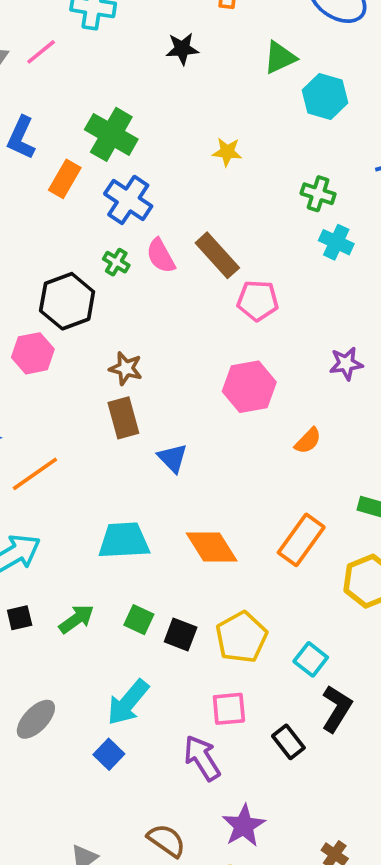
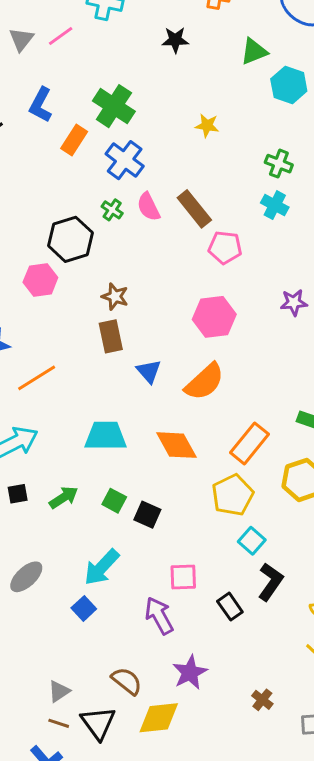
cyan cross: (336, 242) -> (275, 205), moved
orange semicircle: (308, 441) -> (205, 382), moved, size x1.8
yellow pentagon: (241, 637) -> (233, 495), moved

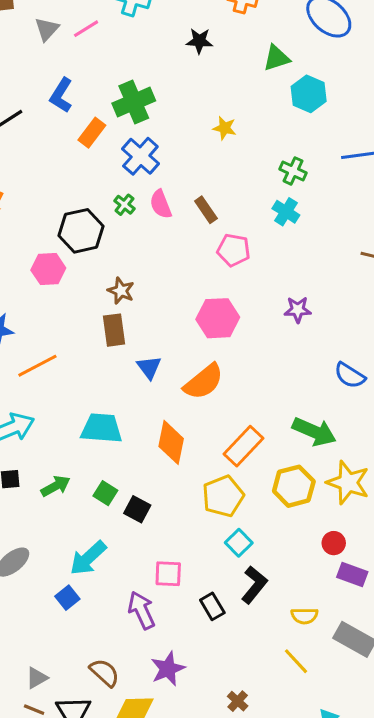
green cross: (114, 106) -> (134, 102), turned 30
brown rectangle: (194, 209) -> (206, 210), size x0.7
orange diamond: (176, 445) -> (171, 442), turned 36

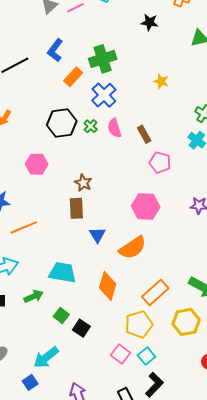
black hexagon: (81, 231) -> (62, 123), moved
green arrow: (55, 486) -> (34, 296), moved
pink square: (168, 574) -> (121, 354), moved, turned 30

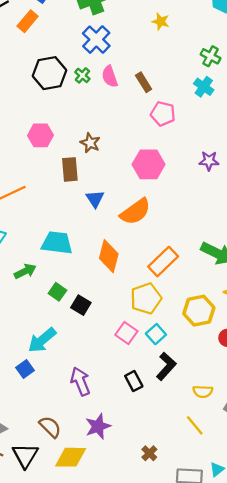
orange rectangle: (73, 77) -> (28, 21), moved
pink hexagon: (37, 164) -> (40, 135), moved
brown star: (83, 183) -> (90, 143), moved
yellow hexagon: (186, 322) -> (199, 311), moved

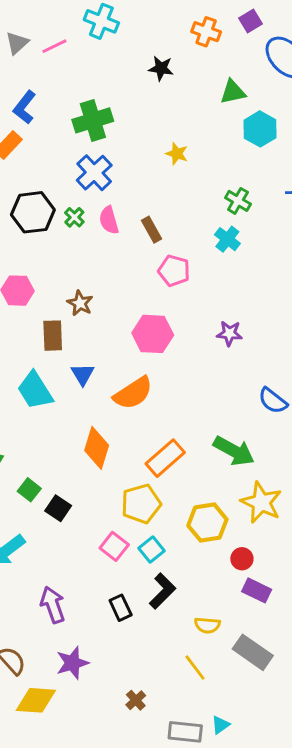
cyan trapezoid: (57, 243) -> (35, 390), moved, turned -132

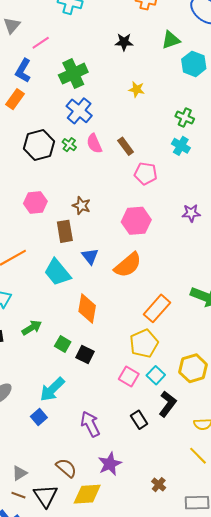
pink line: (54, 46) -> (41, 43), moved
black star: (161, 68) -> (124, 42), moved
orange diamond: (97, 448) -> (87, 309), moved
yellow hexagon: (207, 523) -> (193, 368), moved

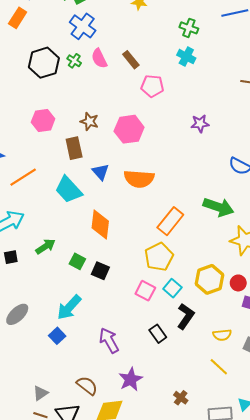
pink hexagon: (136, 221) -> (129, 129), moved
orange semicircle: (128, 265) -> (139, 179), turned 48

